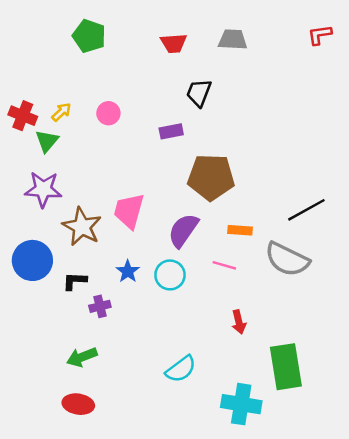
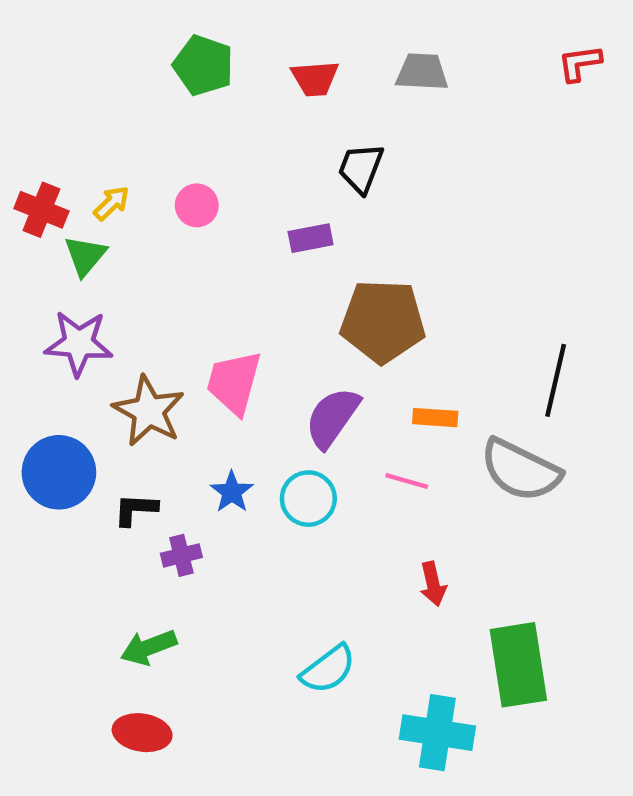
green pentagon: (89, 36) -> (203, 65), moved
black line: (306, 210) -> (556, 380), turned -48

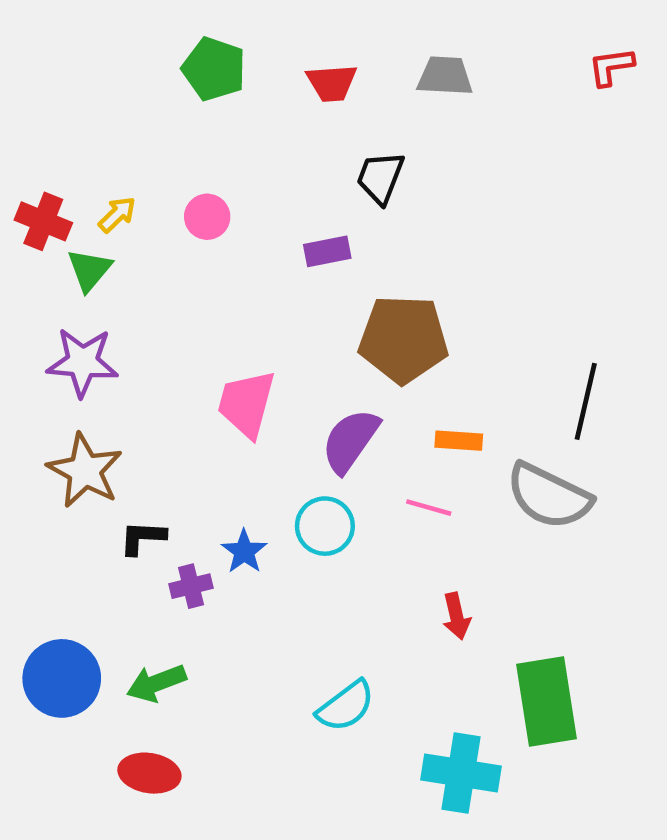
brown star: (149, 411) -> (85, 471), moved
blue circle: (59, 472) -> (62, 678), moved
blue star: (232, 492) -> (244, 551), moved

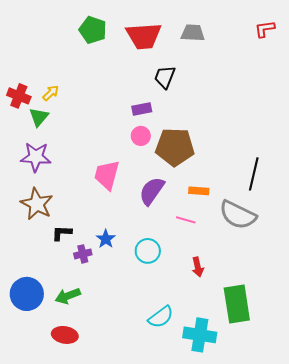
red trapezoid: (332, 83) -> (144, 36), size x1.6
pink circle: (207, 217) -> (141, 136), moved
cyan circle: (325, 526) -> (148, 251), moved
cyan semicircle: (346, 706) -> (161, 317), moved

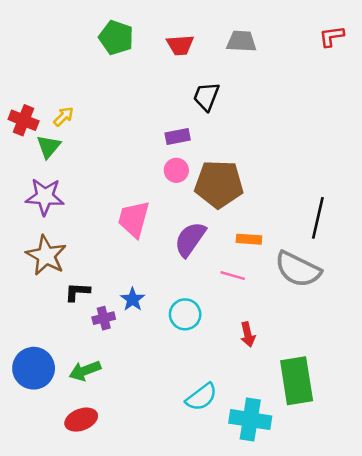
red trapezoid: (144, 36) -> (180, 45), size x0.6
red ellipse: (65, 335) -> (81, 420), turned -30

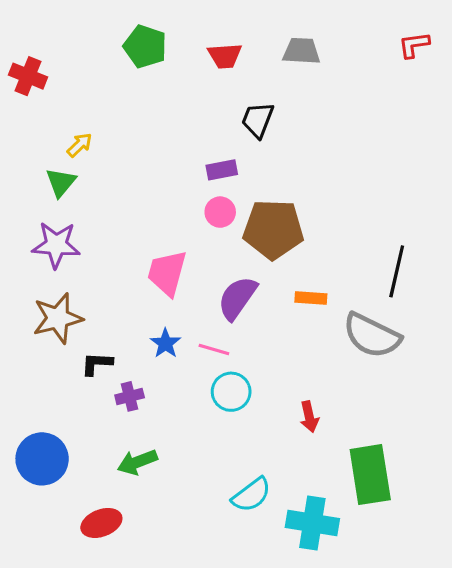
red cross: (24, 120) -> (28, 76), moved
brown star: (46, 255) -> (58, 318), turned 30
pink line: (233, 276) -> (214, 350), moved
blue star: (132, 299) -> (165, 343), moved
green arrow: (85, 371) -> (137, 462), moved

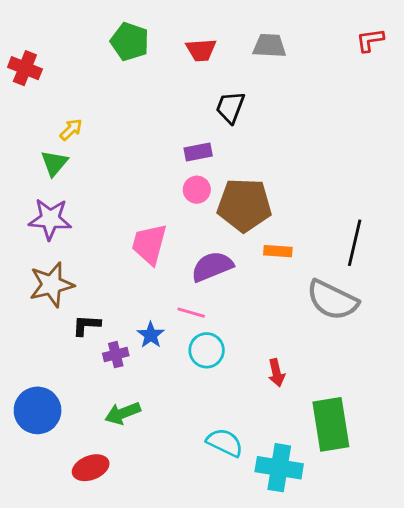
purple semicircle: (237, 298) -> (212, 267), turned 33
orange rectangle: (311, 298) -> (278, 251), moved
blue star: (165, 343) -> (151, 335), moved
cyan semicircle: (251, 495) -> (225, 443), turned -117

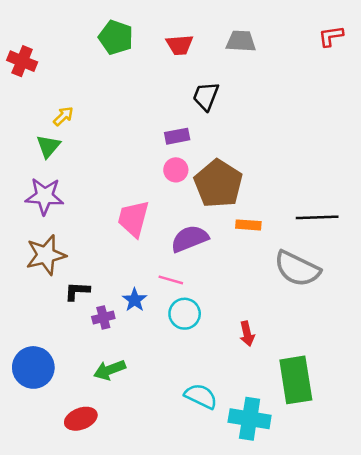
brown pentagon: (244, 205) -> (218, 184), turned 30
black line: (355, 243) -> (317, 217), turned 75

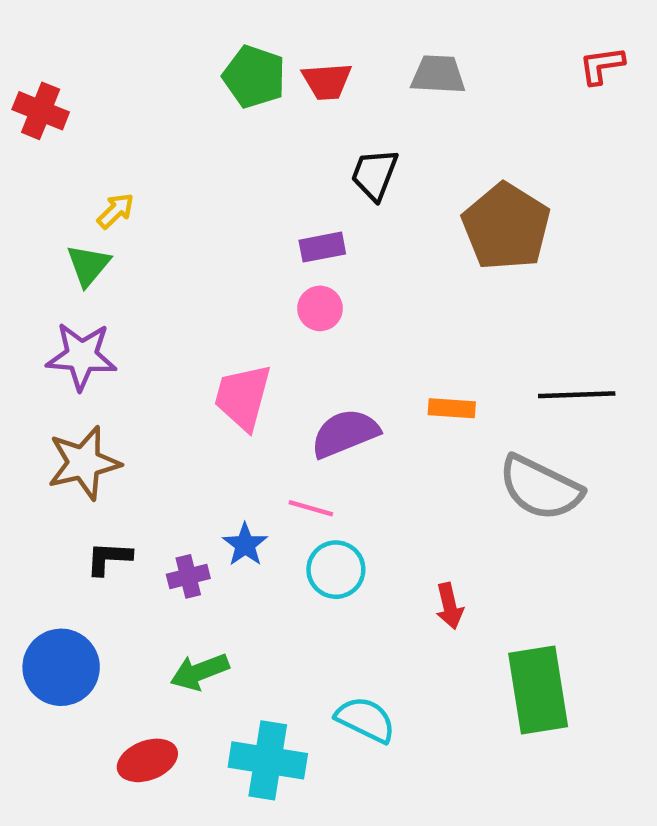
green pentagon: (116, 37) -> (254, 77), moved
brown pentagon: (218, 184) -> (506, 227), moved
black L-shape: (77, 291) -> (109, 558), moved
cyan cross: (250, 419) -> (268, 760), moved

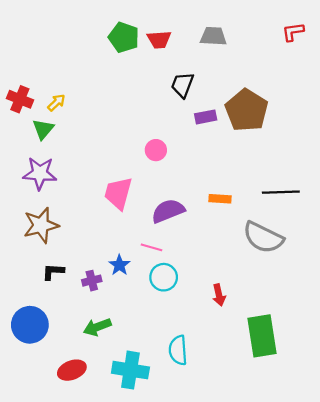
red cross: (41, 111) -> (20, 99), moved
purple rectangle: (322, 247) -> (206, 117), moved
cyan semicircle: (365, 720) -> (178, 350), turned -120

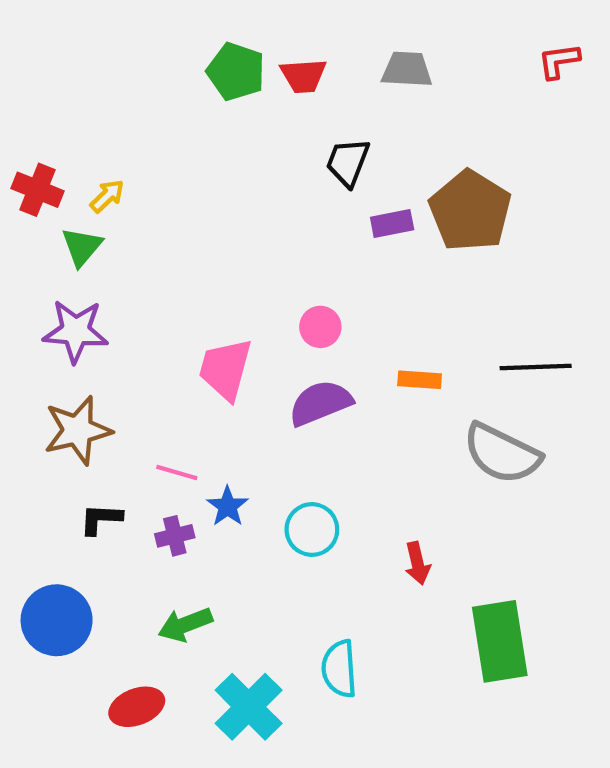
pink circle: (156, 150) -> (320, 327), moved
pink line: (151, 247) -> (177, 473), moved
cyan cross: (130, 370) -> (249, 707), turned 36

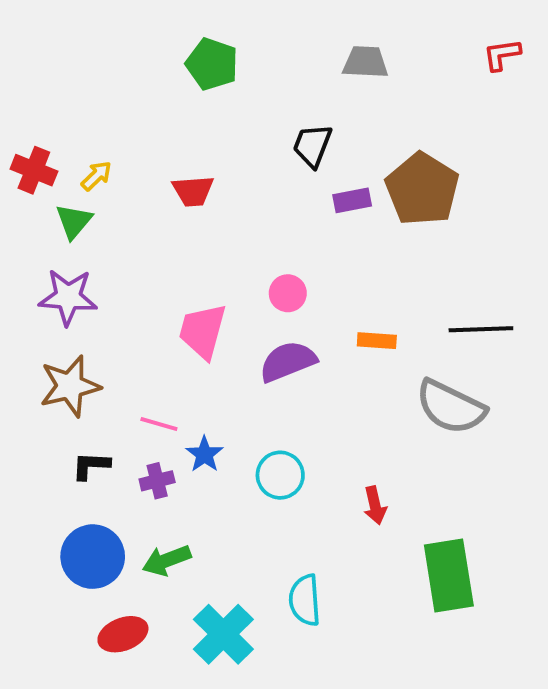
red trapezoid: (303, 76) -> (193, 191), moved
blue circle: (57, 620) -> (93, 557), moved

